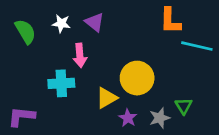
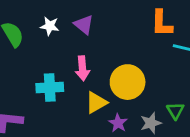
pink arrow: (80, 55) -> (82, 68), moved

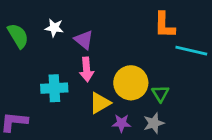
purple triangle: (84, 25) -> (84, 40), moved
green triangle: (175, 111) -> (160, 94), moved
purple star: (118, 123) -> (121, 123), turned -30

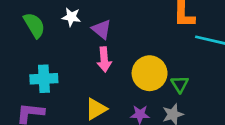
cyan cross: (54, 88) -> (44, 79), moved
yellow triangle: (100, 103) -> (96, 109), moved

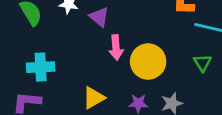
pink arrow: (104, 59) -> (116, 48), moved
green triangle: (180, 84) -> (202, 63), moved

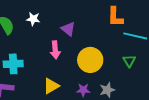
purple triangle: (99, 17) -> (68, 29), moved
pink arrow: (116, 48) -> (55, 50), moved

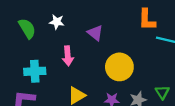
pink arrow: (55, 50) -> (68, 56), moved
green triangle: (129, 61) -> (162, 92), moved

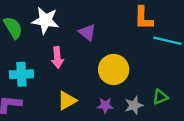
white star: (57, 22) -> (45, 20), size x1.6
green triangle: (162, 92) -> (160, 97), turned 40

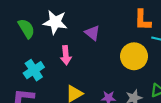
yellow circle: (114, 69) -> (134, 56), moved
cyan cross: (21, 74) -> (34, 70), turned -30

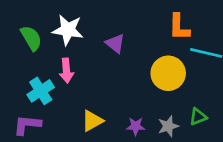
pink arrow: (66, 55) -> (66, 71), moved

